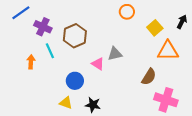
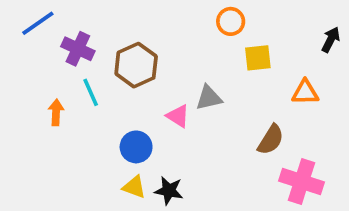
yellow square: (155, 28) -> (258, 58), moved, turned 35
orange triangle: (168, 51) -> (305, 92), size x0.7
yellow triangle: (66, 103) -> (134, 187), moved

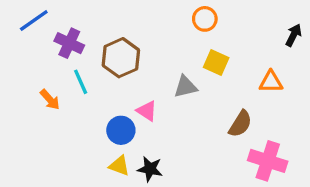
yellow square: (258, 58) -> (216, 62), moved, turned 30
orange arrow: (56, 112) -> (50, 100), turned 135
pink triangle: (178, 116) -> (147, 111), moved

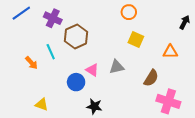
purple cross: (69, 43) -> (53, 18), moved
gray triangle: (185, 87) -> (117, 67), moved
yellow triangle: (119, 166) -> (42, 104), moved

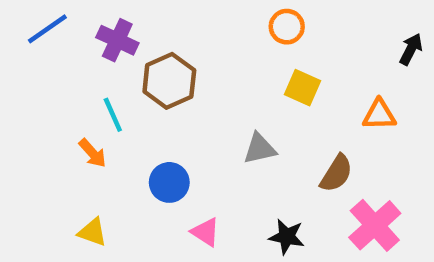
orange arrow: (31, 63) -> (93, 153), moved
pink triangle: (92, 70) -> (205, 232), moved
pink cross: (168, 101) -> (375, 225), turned 30
black star: (94, 106) -> (287, 237), moved

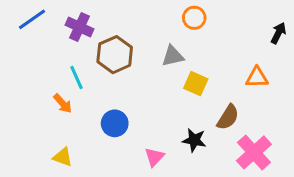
yellow square: (303, 88) -> (196, 84), moved
gray triangle: (260, 149) -> (173, 56), moved
pink triangle: (205, 232) -> (154, 157), moved, turned 40
black star: (287, 237) -> (194, 140), moved

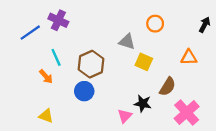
orange circle: (194, 18) -> (155, 24), moved
blue line: (32, 19) -> (30, 33), moved
brown hexagon: (115, 55) -> (91, 64), moved
gray triangle: (173, 56) -> (127, 42), turned 30
pink triangle: (154, 157) -> (125, 116), moved

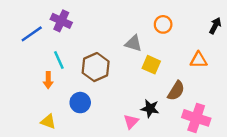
orange arrow: (46, 77) -> (48, 80), turned 42
blue circle: (84, 91) -> (80, 103), moved
pink cross: (187, 113) -> (196, 118), turned -30

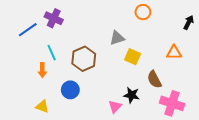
orange circle: (163, 24) -> (143, 12), moved
gray triangle: (133, 43) -> (117, 38), turned -35
brown semicircle: (176, 91) -> (154, 79), turned 120

